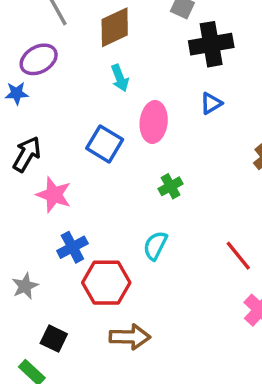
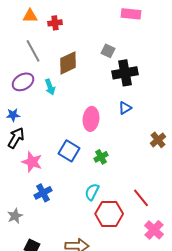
cyan arrow: (120, 78) -> (50, 87), moved
blue star: (17, 93) -> (13, 115), moved
blue square: (105, 144) -> (69, 151), moved
red hexagon: (106, 283) -> (109, 214), moved

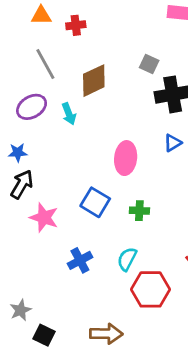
green cross: (101, 157) -> (139, 211), turned 32
blue cross: (43, 193) -> (80, 260), moved
gray star: (15, 216) -> (20, 310), moved

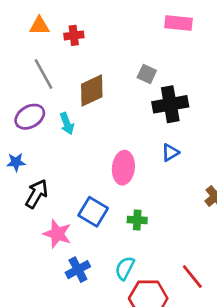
black arrow: (22, 184) -> (37, 194), moved
pink star: (44, 218) -> (57, 234), moved

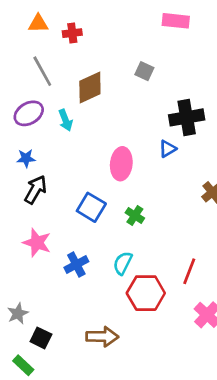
black cross: (170, 104) -> (187, 117), moved
blue star: (16, 162) -> (26, 158), moved
green cross: (137, 220) -> (135, 215), turned 30
pink star: (57, 234) -> (37, 243), moved
red line: (192, 276) -> (189, 271), turned 60

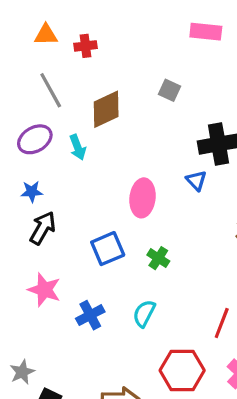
blue triangle: (168, 149) -> (196, 181), turned -42
blue square: (91, 207) -> (108, 249), turned 36
red hexagon: (146, 293) -> (182, 370), moved

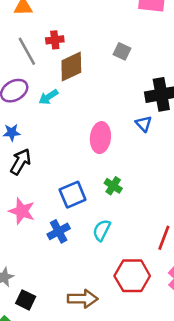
red cross: (86, 46) -> (55, 40), moved
cyan arrow: (78, 147) -> (48, 97), turned 78
blue square: (108, 249) -> (73, 195), moved

